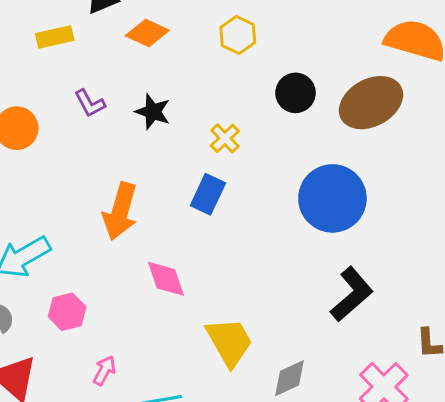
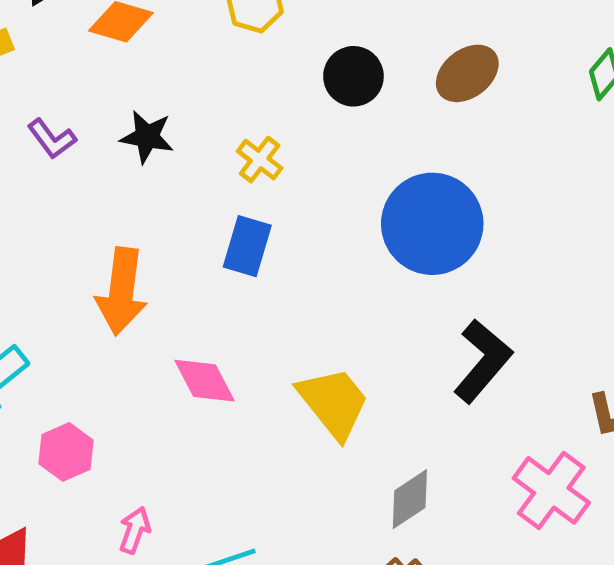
brown ellipse: (371, 103) -> (467, 73), size x0.7
yellow trapezoid: (229, 342) -> (333, 403), moved

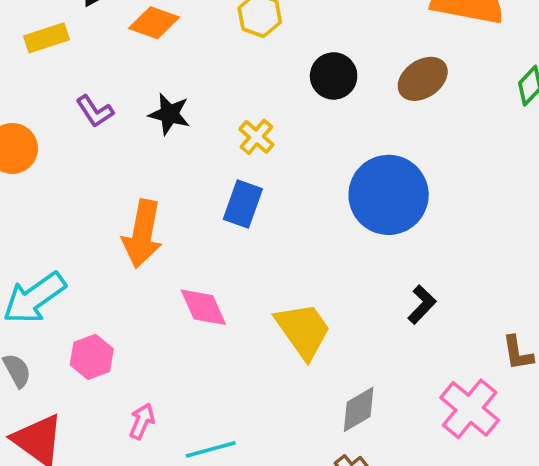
black L-shape: (483, 361) -> (422, 305), size x0.6

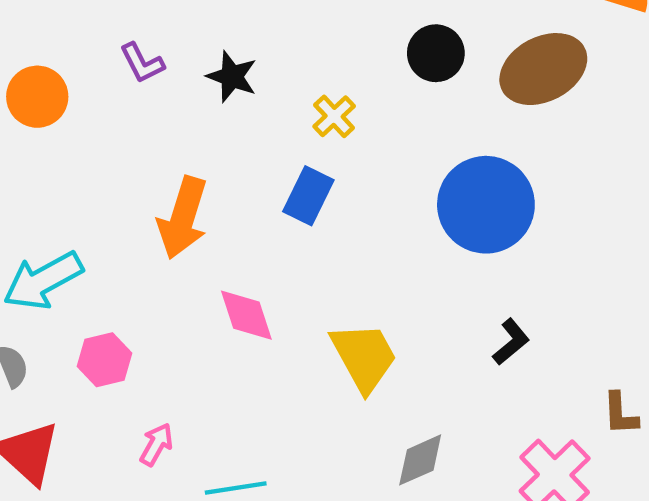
brown ellipse: (423, 79) -> (543, 69), size x1.4

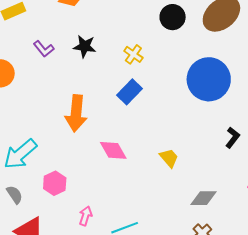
blue rectangle: (308, 196) -> (129, 92), turned 30
yellow trapezoid: (364, 357) -> (169, 158), size x0.6
gray diamond: (420, 460) -> (203, 198), turned 36

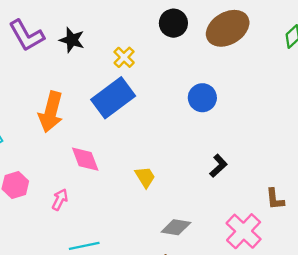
purple L-shape: (44, 49) -> (27, 35), size x1.6
blue circle: (209, 79) -> (202, 98), size x0.6
blue rectangle: (129, 92) -> (113, 98), size x1.5
pink arrow: (86, 216) -> (60, 200), moved

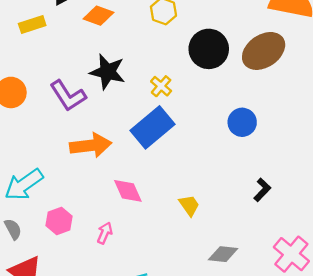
black circle: (173, 23) -> (209, 49), size x1.4
purple L-shape: (27, 35) -> (68, 96), moved
black star: (72, 40) -> (108, 72), size x1.4
orange arrow: (51, 112) -> (91, 145), turned -108

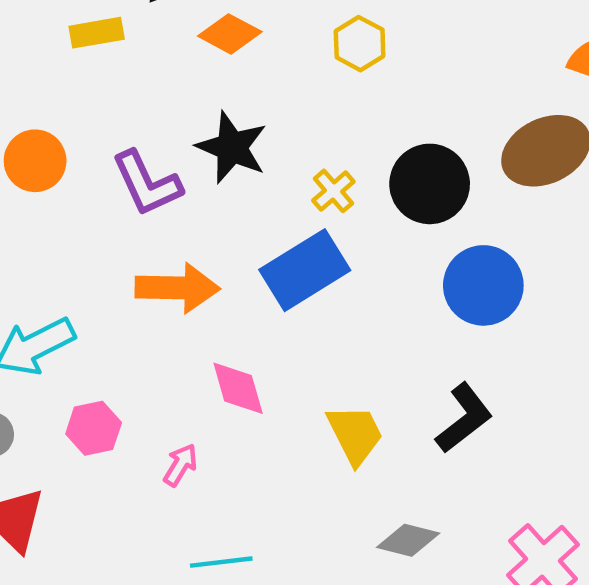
black circle: (209, 49) -> (430, 184), moved
blue circle: (242, 122) -> (483, 285), size x1.4
black L-shape: (262, 190) -> (464, 418), moved, size x1.5
yellow trapezoid: (189, 205) -> (355, 434), size x1.4

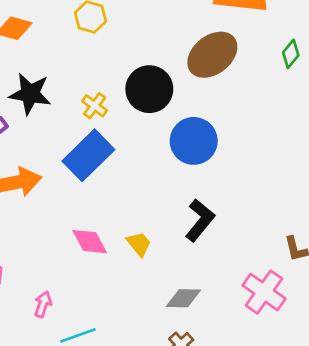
pink diamond: (238, 388) -> (90, 242), moved
yellow trapezoid: (355, 434) -> (139, 244), size x0.7
pink arrow: (180, 465) -> (43, 304), moved

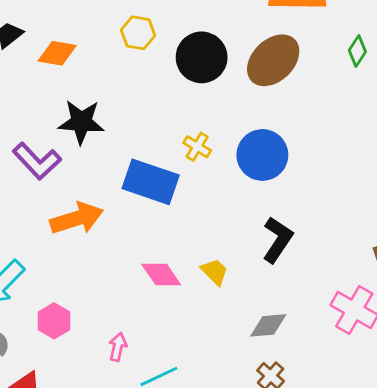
black circle: (149, 89) -> (202, 57), moved
yellow cross: (95, 106) -> (197, 147), moved
blue rectangle: (88, 155) -> (151, 182), turned 69

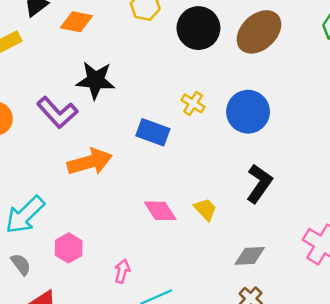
blue rectangle: (151, 182) -> (153, 132), size x0.7

